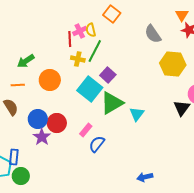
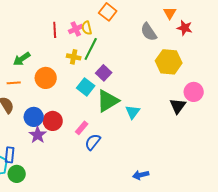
orange triangle: (182, 15) -> (170, 13), moved
red line: (70, 39) -> (55, 30), moved
cyan square: (90, 89) -> (86, 87), size x0.7

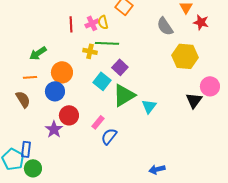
green line: (91, 49) -> (107, 43), turned 65
blue circle: (34, 117) -> (55, 91), moved

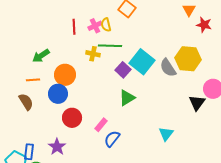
gray semicircle: (165, 26) -> (168, 68), moved
cyan square: (102, 81) -> (142, 62), moved, size x1.4
green triangle: (124, 95) -> (127, 98), size x0.7
cyan triangle: (149, 106) -> (166, 134), moved
purple star: (54, 129) -> (57, 147), moved

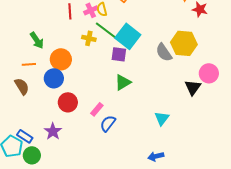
green line: (110, 46) -> (106, 30), turned 35
green arrow: (41, 56) -> (37, 40), turned -90
cyan square: (142, 62) -> (128, 36), moved
purple square: (123, 70) -> (119, 54), turned -35
blue rectangle: (29, 152) -> (25, 136), turned -63

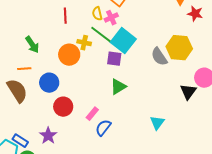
pink cross: (91, 10) -> (111, 18), moved
orange circle: (61, 59) -> (69, 55), moved
brown semicircle: (22, 86) -> (17, 91), size x1.4

